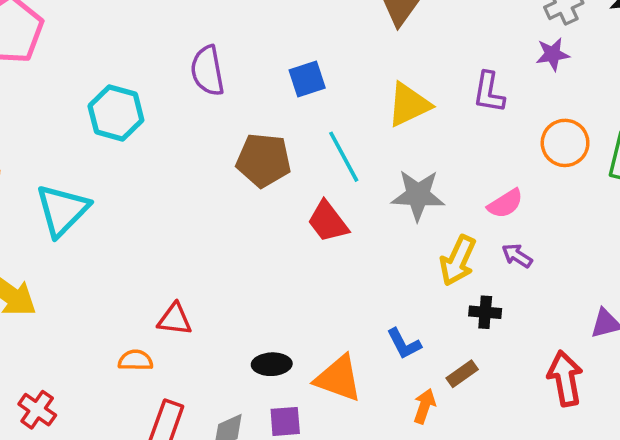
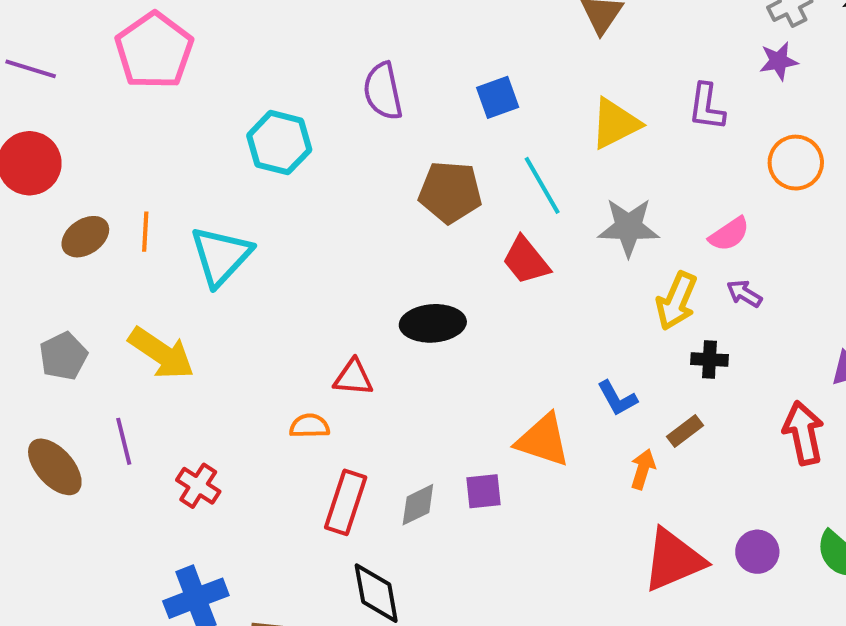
black ellipse: (272, 364) -> (433, 323), moved, size x1.4

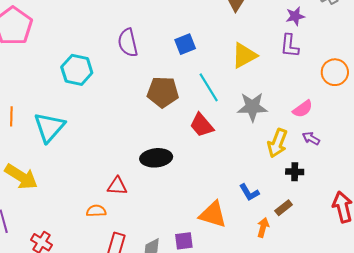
purple star: (779, 61) -> (295, 16), moved

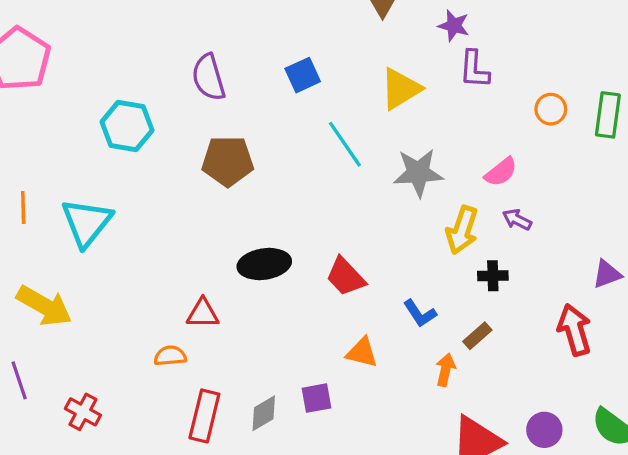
purple star: (295, 16) -> (454, 26), moved, turned 30
orange circle: (335, 72) -> (551, 109), size x0.7
brown pentagon: (163, 92) -> (228, 161), moved
red trapezoid: (202, 125) -> (345, 277), moved
orange triangle: (213, 214) -> (362, 352), size x0.7

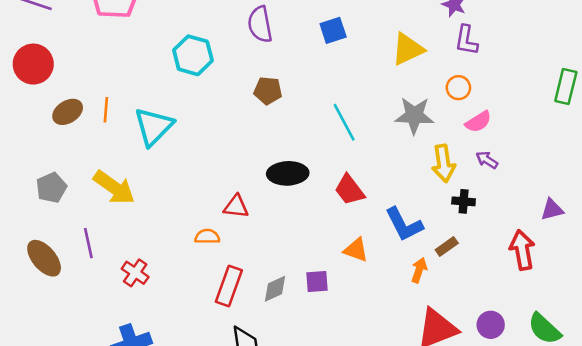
orange circle: (551, 109) -> (458, 88), moved
cyan line: (345, 144) -> (344, 122), moved
brown pentagon: (228, 161) -> (268, 91), size x0.7
yellow arrow: (462, 230) -> (444, 163), turned -33
blue L-shape: (420, 313) -> (404, 224), size x1.5

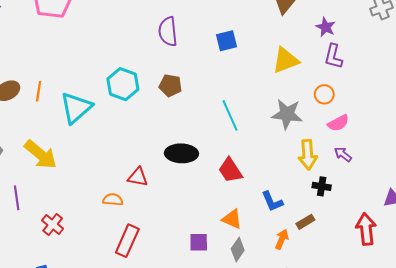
cyan hexagon: (193, 55) -> (123, 84), moved
blue L-shape: (404, 224) -> (272, 201), size x0.7
gray diamond: (275, 289) -> (238, 249), moved, turned -35

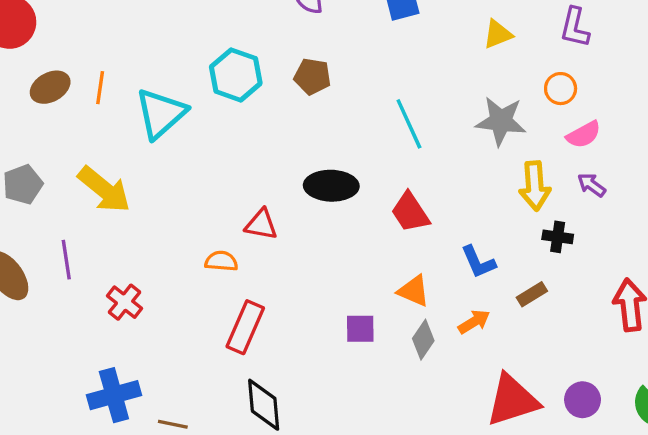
yellow triangle: (286, 60) -> (498, 34), size x0.7
orange arrow: (282, 239) -> (474, 322), moved, turned 36

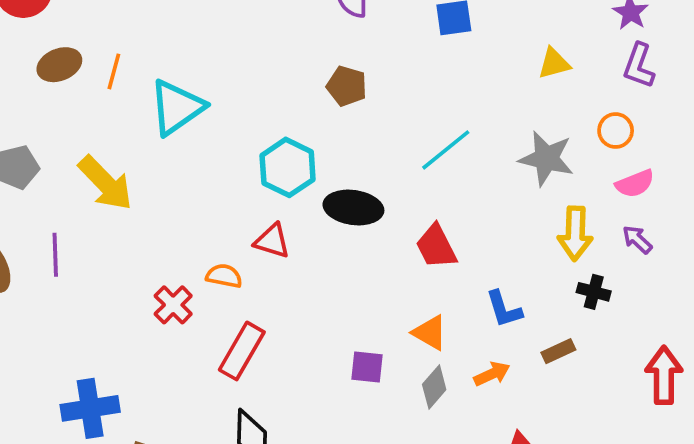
cyan hexagon: (236, 75) -> (288, 167), moved
cyan line: (409, 124) -> (446, 150), turned 69
red cross: (125, 302) -> (173, 305), moved

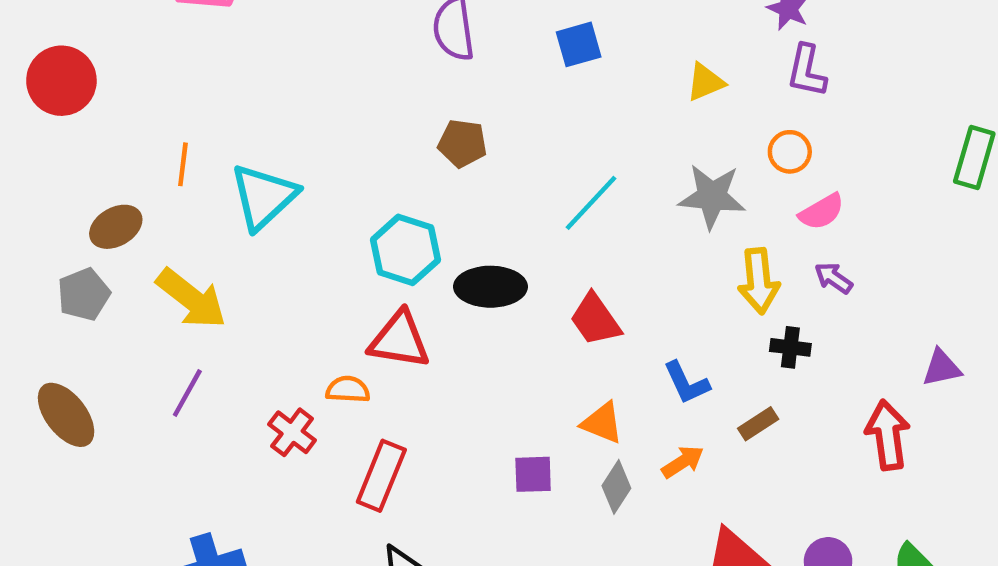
brown ellipse: (59, 65) -> (116, 227), moved
red triangle: (272, 241) -> (399, 340), size x1.4
purple line: (55, 255) -> (187, 393), moved, turned 39

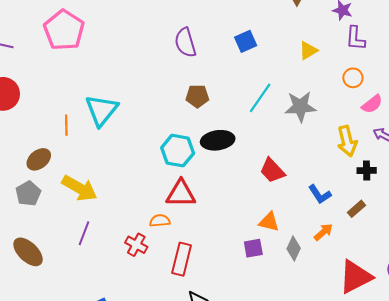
gray star: (712, 196) -> (300, 107), moved
cyan triangle: (264, 197) -> (102, 110), moved
cyan line: (591, 203) -> (260, 98), moved
black ellipse: (490, 287) -> (218, 140), moved
orange triangle: (602, 423) -> (269, 222), moved

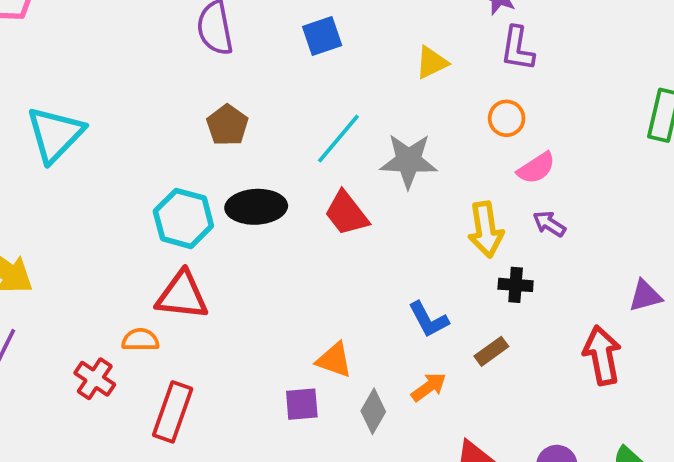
brown pentagon: (197, 96) -> (227, 125), turned 30
red trapezoid: (272, 171) -> (346, 213), moved

